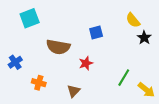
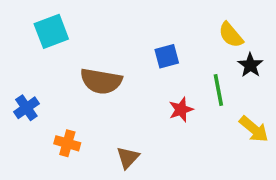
red star: (86, 63) -> (181, 110), moved
green line: (124, 78) -> (218, 90), moved, turned -42
yellow arrow: (146, 90) -> (254, 129), moved

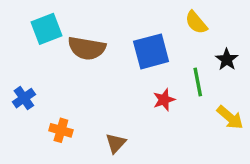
yellow semicircle: (231, 35) -> (196, 22), moved
blue square: (167, 56) -> (151, 51), size x1.6
brown semicircle: (101, 81) -> (87, 48), moved

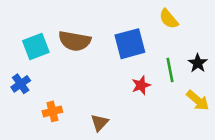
cyan square: (46, 29) -> (36, 46), moved
black star: (227, 59) -> (198, 63), moved
orange cross: (61, 130) -> (52, 111), turned -30

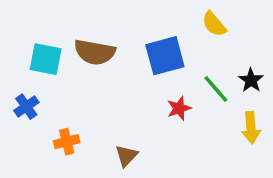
cyan square: (36, 46) -> (46, 59), turned 32
green line: (170, 70) -> (216, 89), turned -30
yellow arrow: (198, 100) -> (251, 128), turned 45

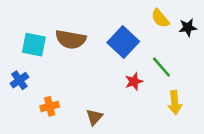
blue square: (165, 56) -> (123, 42), turned -32
black star: (251, 80) -> (188, 28), moved, turned 30
yellow arrow: (251, 128) -> (175, 103), moved

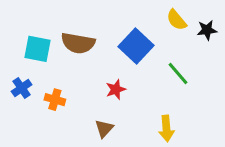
red star: (134, 81) -> (116, 89), moved
yellow arrow: (175, 103) -> (166, 129), moved
orange cross: (50, 106) -> (55, 100), moved, turned 30

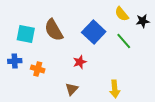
brown semicircle: (78, 43) -> (54, 30), turned 50
green line: (178, 74) -> (124, 41), moved
blue cross: (22, 88) -> (15, 61), turned 32

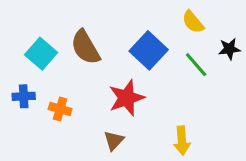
black star: (143, 21) -> (229, 49), moved
cyan square: (26, 34) -> (41, 54), turned 30
red star: (80, 62) -> (126, 98), size x1.6

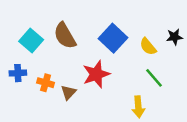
yellow semicircle: (193, 22) -> (148, 47), moved
green line: (196, 65) -> (154, 78), moved
brown triangle: (114, 141) -> (68, 92), moved

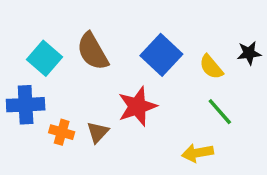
blue cross: (18, 73) -> (26, 105), size x1.5
orange cross: (46, 83) -> (62, 132), moved
yellow arrow: (138, 107) -> (197, 153), turned 85

